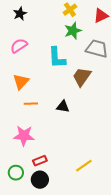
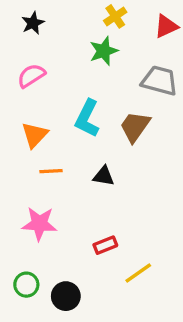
green star: (73, 31) -> (104, 51), moved
cyan L-shape: (57, 58) -> (87, 118), moved, turned 30
red rectangle: (40, 161) -> (105, 245), moved

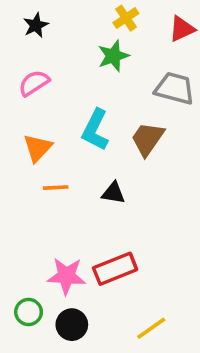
pink star: (39, 224) -> (66, 276), moved
red rectangle: (105, 245) -> (115, 269), size x1.6
yellow line: (138, 273) -> (151, 328), moved

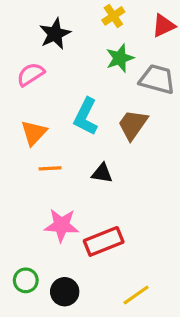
black star: (36, 25) -> (55, 34), moved, size x1.4
green star: (113, 56) -> (120, 58), moved
pink star: (66, 276) -> (61, 225), moved

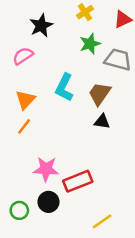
orange line: (50, 168) -> (24, 126), moved, turned -49
black triangle: (102, 173) -> (102, 122), moved
black circle: (65, 292) -> (48, 202), moved

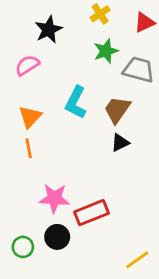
black triangle: (102, 122) -> (120, 143), turned -35
orange line: (24, 126) -> (29, 148), turned -49
yellow line: (102, 221) -> (137, 260), moved

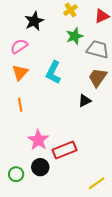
brown trapezoid: (117, 110) -> (98, 77), moved
orange triangle: (30, 117) -> (20, 72), moved
pink star: (54, 198) -> (38, 140), turned 30

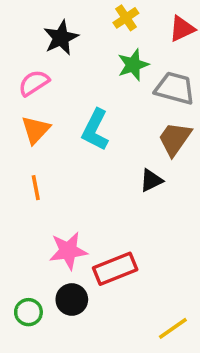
pink star: (38, 140) -> (68, 251), turned 30

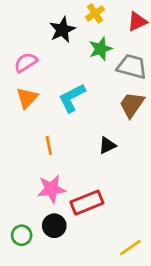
black star: (61, 38) -> (62, 30), moved
cyan L-shape: (95, 130) -> (72, 98), turned 36
black triangle: (151, 180) -> (107, 145), moved
orange line: (36, 188) -> (49, 145), moved

